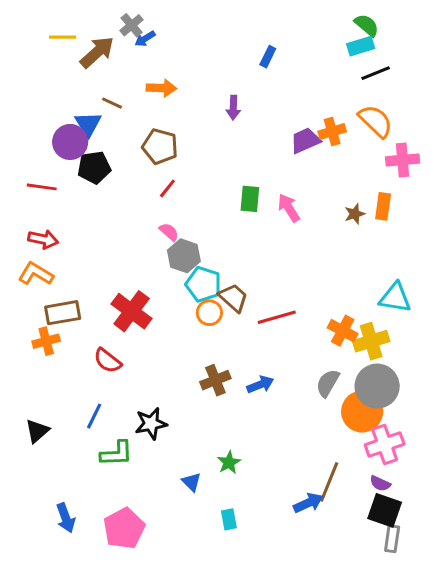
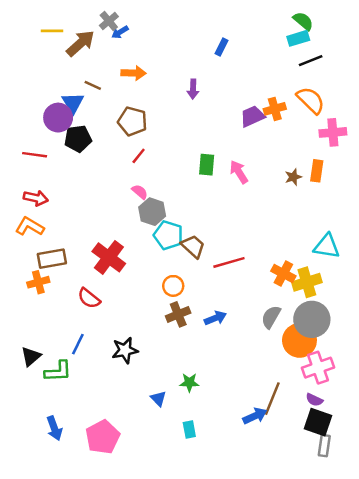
orange circle: (209, 313) -> (173, 286), moved
green L-shape: (117, 453) -> (58, 371), moved
green star: (229, 462) -> (189, 382), turned 30

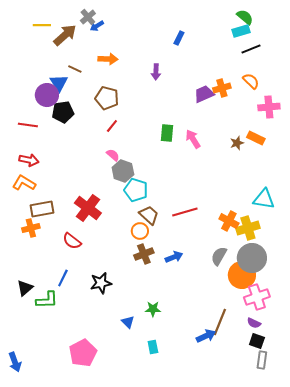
orange semicircle: (311, 100) -> (251, 81), size x0.7
orange rectangle: (317, 171) -> (256, 138), turned -72
brown trapezoid: (193, 246) -> (149, 215), moved
black square: (318, 422) -> (257, 341), size x0.7
blue arrow: (54, 428) -> (15, 362), moved

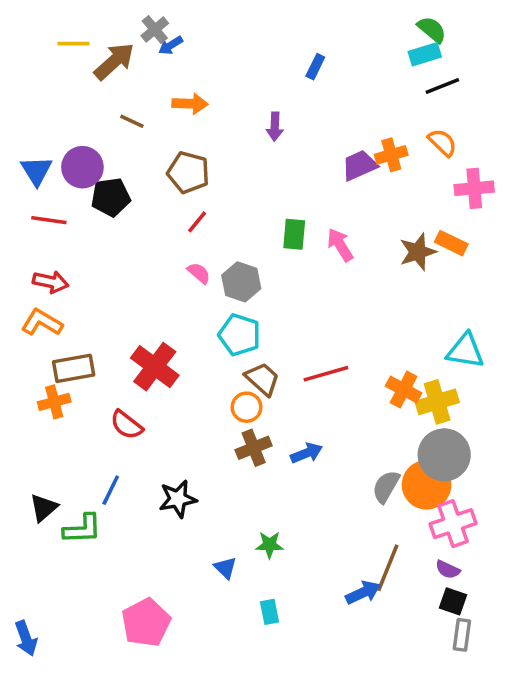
blue triangle: (59, 83) -> (37, 171), moved
brown star: (237, 143) -> (418, 252), size x1.5
gray hexagon: (123, 171) -> (241, 282), moved
gray semicircle: (219, 256) -> (386, 487), moved

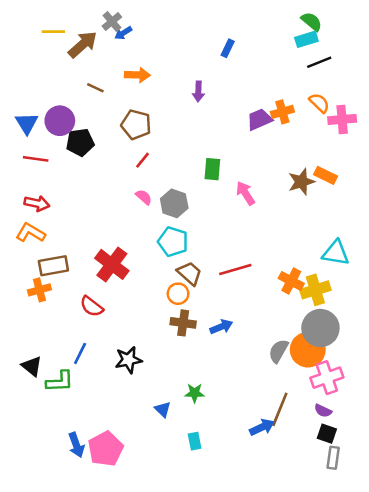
pink cross: (474, 188) -> (342, 119), moved
pink arrow: (340, 245) -> (245, 193), moved
brown cross: (254, 448) -> (183, 323), turned 30
black triangle: (44, 508) -> (32, 366), turned -40
blue arrow: (26, 638) -> (76, 445), moved

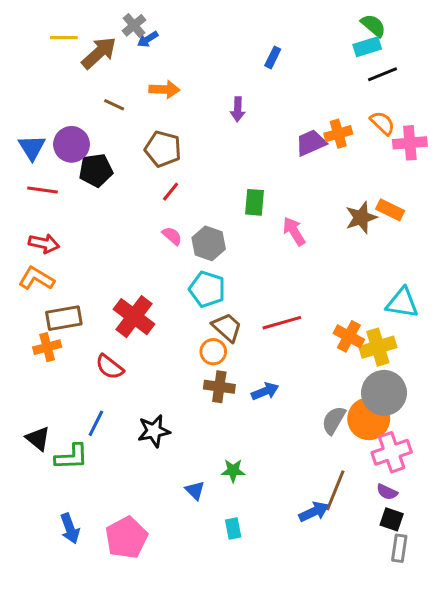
blue arrow: (76, 445) -> (70, 528), moved

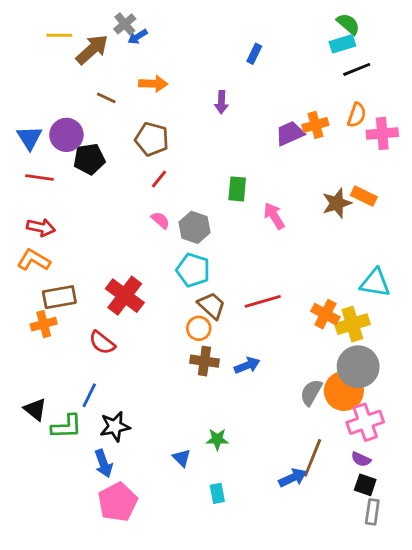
orange semicircle: (382, 123) -> (357, 115), turned 65
black star: (154, 431) -> (115, 427), moved
blue arrow: (70, 528) -> (103, 464), moved

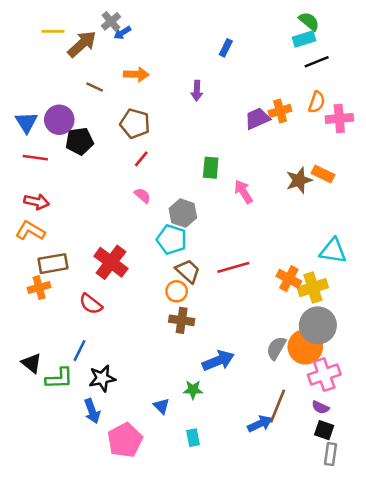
gray hexagon: (195, 227) -> (183, 213), moved
blue arrow: (247, 365) -> (218, 361), moved, size x1.4
pink pentagon: (118, 502) -> (125, 440), moved

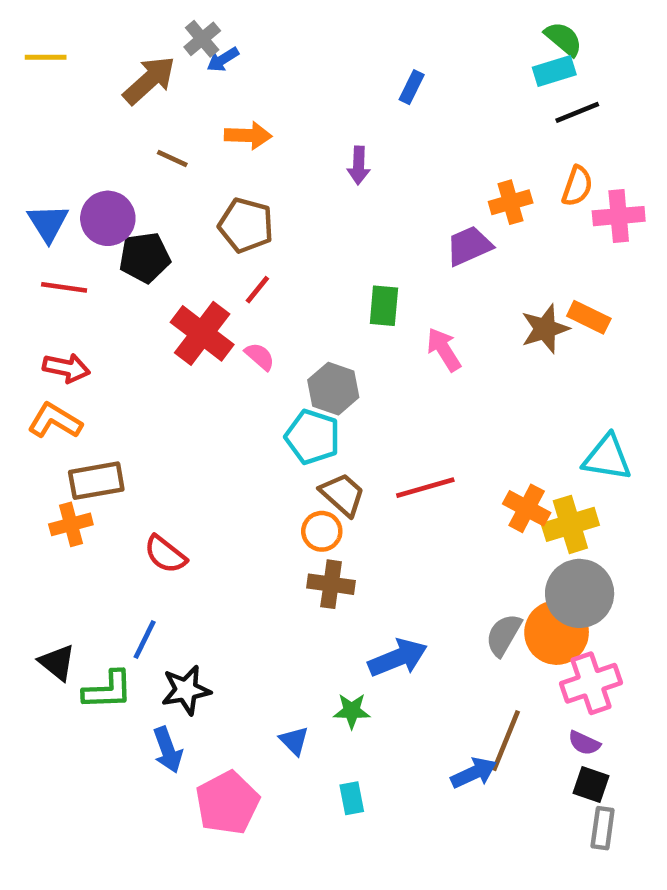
yellow line: (53, 31) -> (46, 57), moved
purple trapezoid: (257, 118) -> (469, 246), moved
red cross: (111, 262) -> (202, 333), moved

